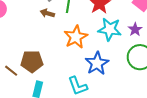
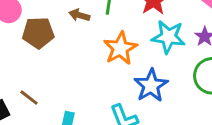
brown pentagon: (32, 61) -> (38, 33), moved

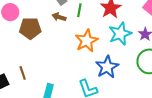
cyan star: (168, 37) -> (120, 34), turned -30
brown line: (29, 98) -> (23, 73), turned 32

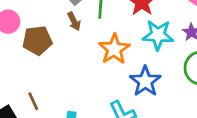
brown arrow: (59, 17) -> (74, 21), turned -128
cyan star: (120, 34) -> (158, 35), turned 30

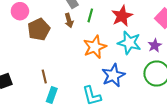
brown pentagon: (37, 40) -> (39, 29), turned -30
brown line: (33, 101) -> (44, 76), moved

